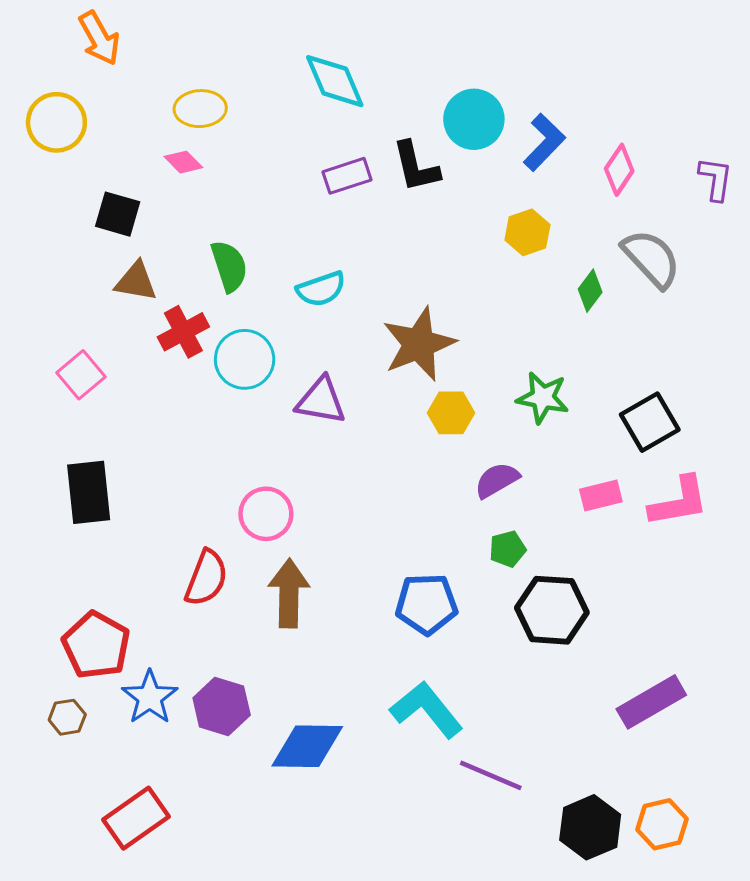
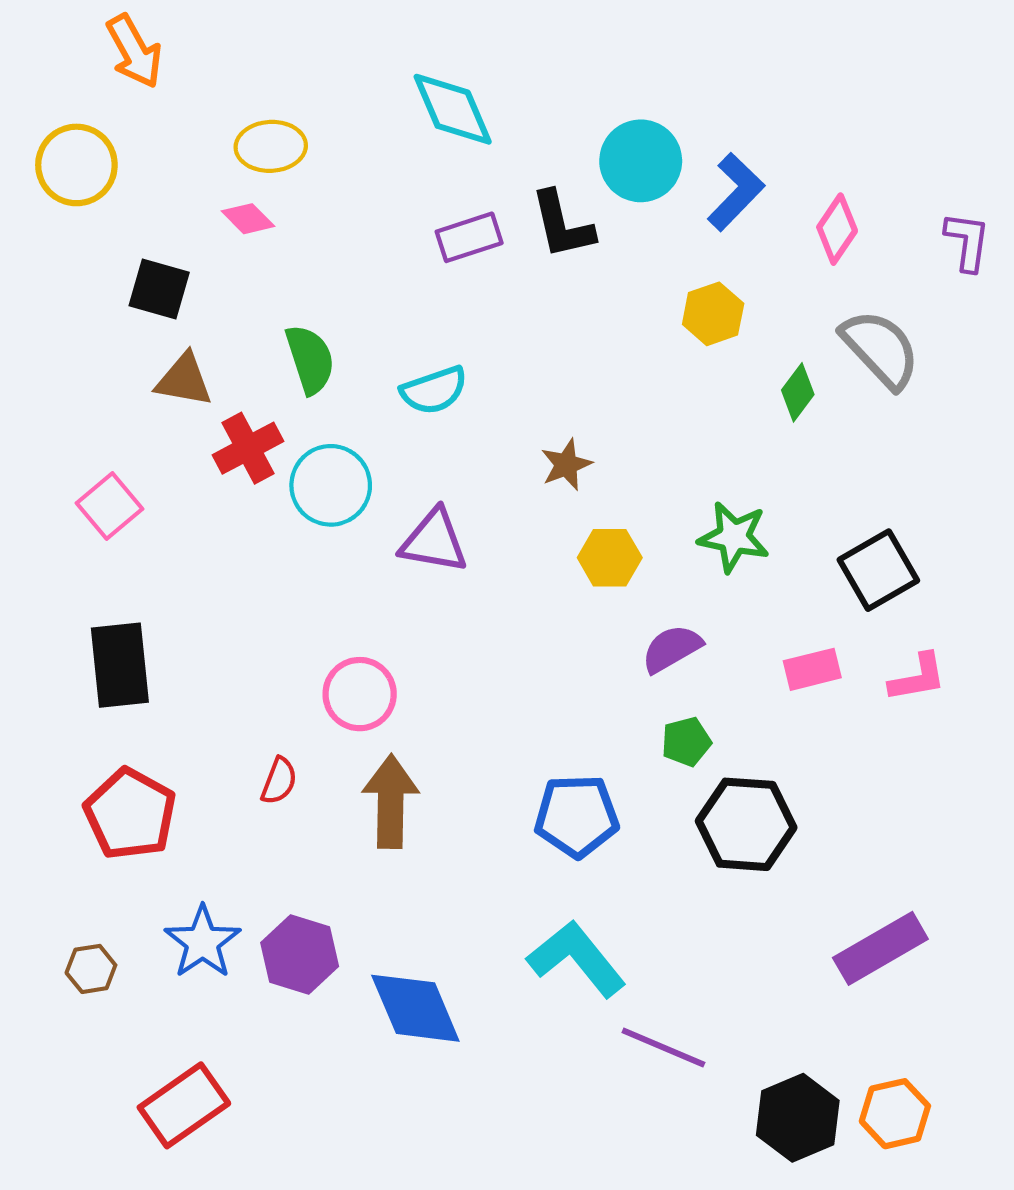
brown star: (419, 344) -> (566, 465), size x0.5
pink L-shape: (679, 502) -> (918, 678), size x0.7
red semicircle: (206, 578) -> (279, 781), size x0.6
red pentagon: (96, 645) -> (130, 814), moved
blue diamond: (307, 746) -> (415, 1008), turned 66

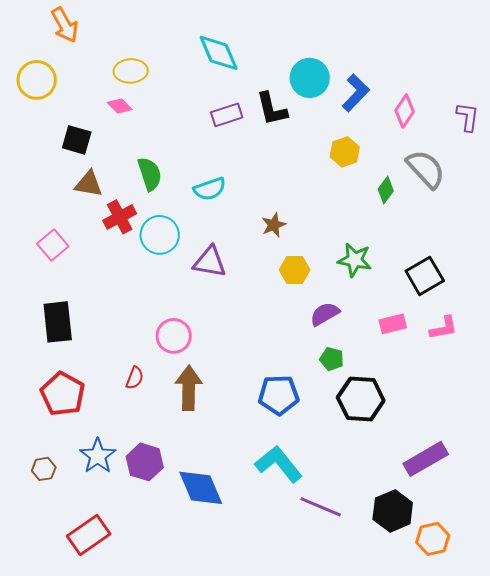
green pentagon: (686, 742) -> (332, 359), turned 30
black hexagon: (798, 1118) -> (393, 511), moved

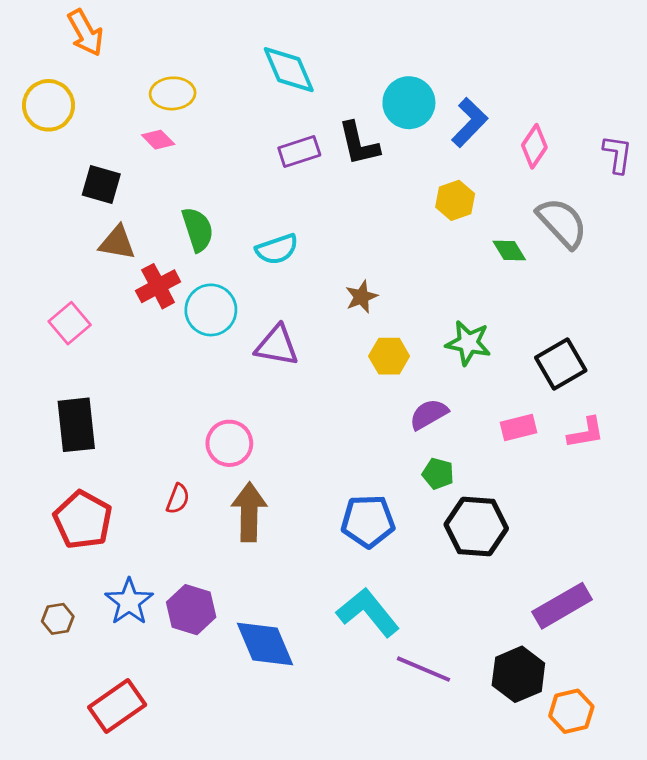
green diamond: (386, 190) -> (509, 251), turned -68

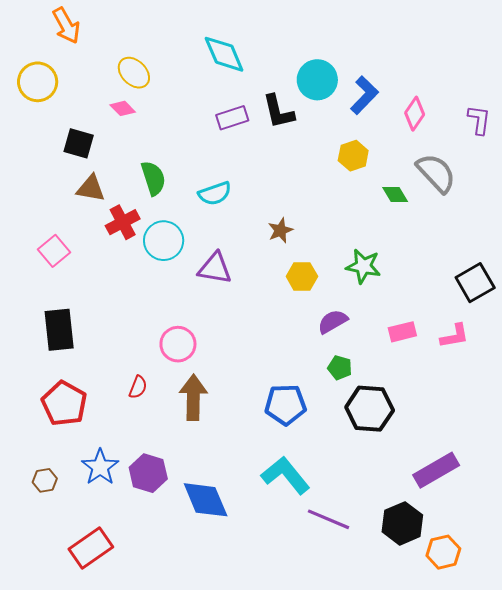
yellow ellipse: (173, 93) -> (134, 73), turned 48
black square: (561, 364) -> (475, 283), moved

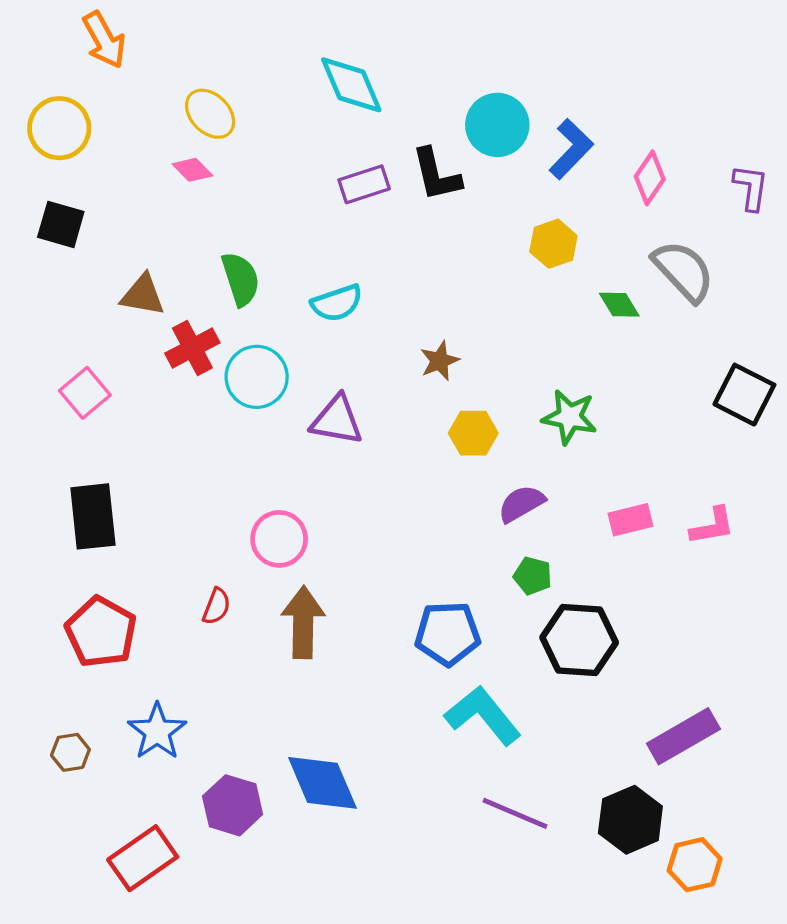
black square: (79, 143) -> (61, 224), moved
black square: (475, 283) -> (744, 395), moved, turned -33
purple hexagon: (148, 473) -> (233, 805), moved
cyan L-shape: (286, 475) -> (483, 715), moved

